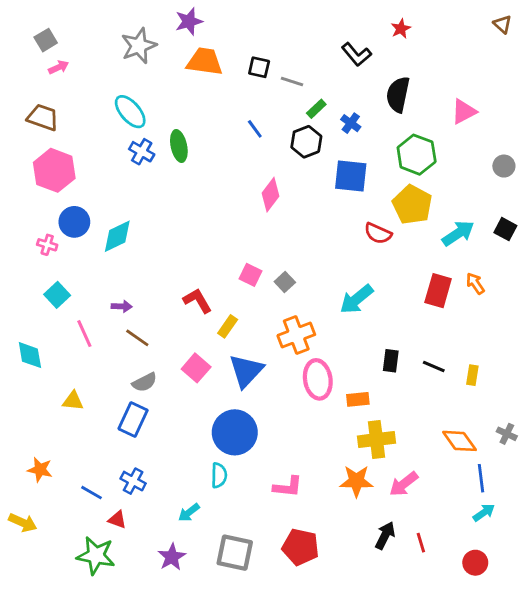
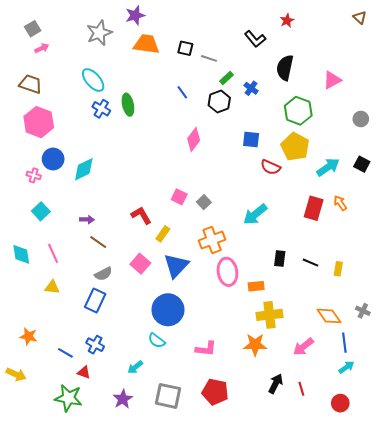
blue square: (351, 176) -> (251, 139), moved, size x0.7
pink line: (84, 334) -> (53, 253), moved
cyan semicircle: (219, 475) -> (157, 341), turned 126
pink arrow: (404, 484) -> (303, 347), moved

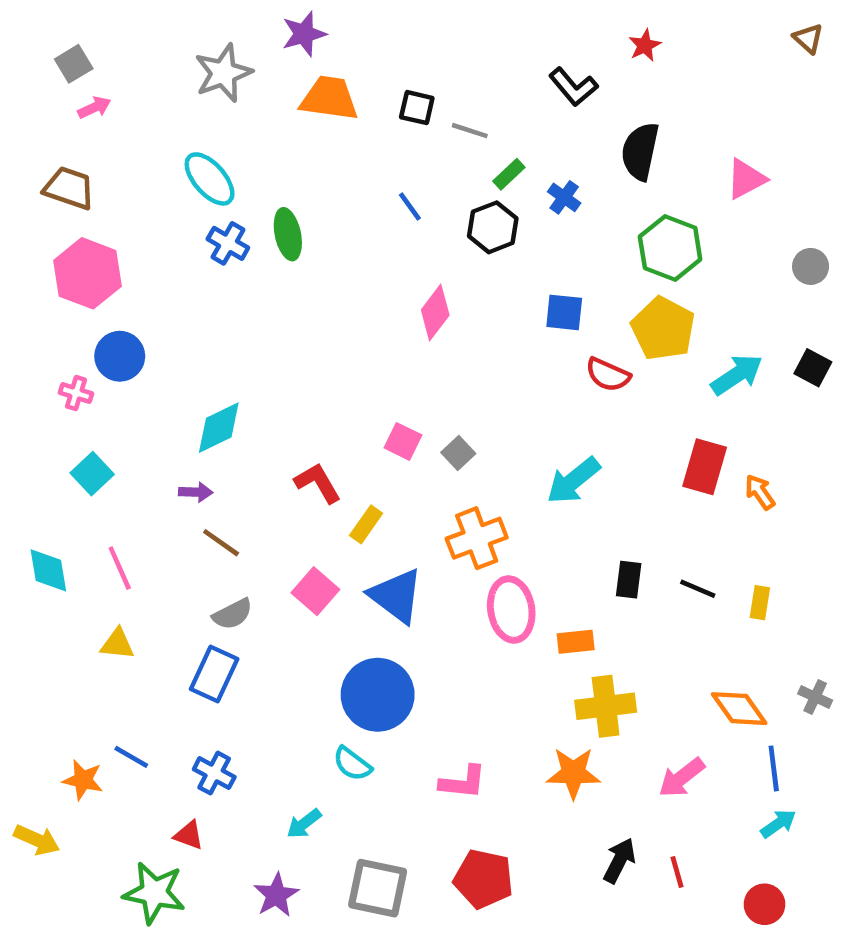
cyan diamond: (84, 169) -> (219, 428), moved
orange arrow: (340, 203) -> (760, 492), moved
blue triangle: (176, 266) -> (396, 596), turned -36
orange star: (28, 336) -> (83, 780), moved
blue line: (65, 353) -> (131, 757), moved

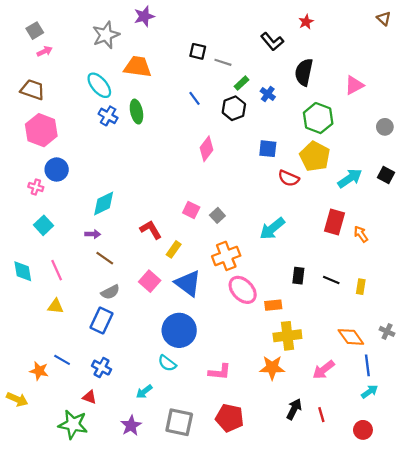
orange trapezoid: (329, 98) -> (138, 67), moved
pink ellipse: (511, 610) -> (243, 290), turned -36

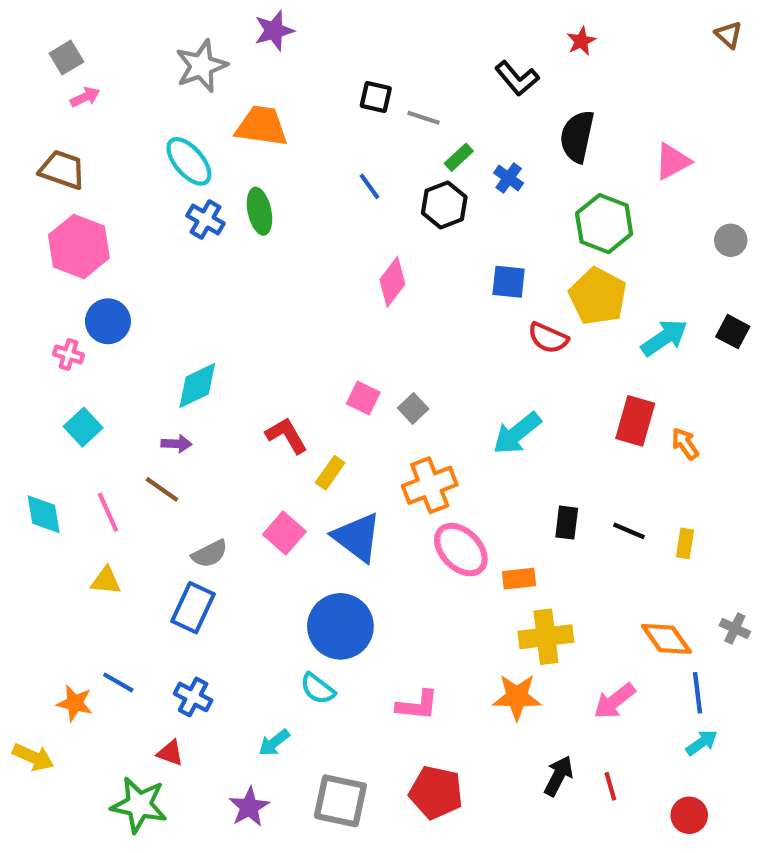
brown line: (105, 258) -> (162, 489), moved

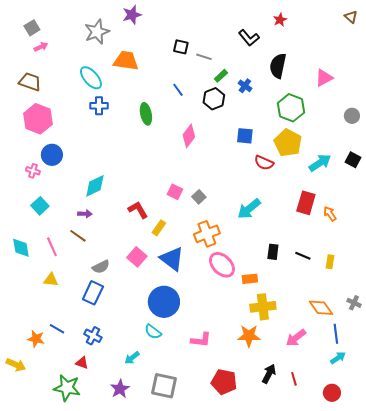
green ellipse: (259, 211) -> (146, 114), moved
blue cross: (206, 220) -> (99, 106), turned -30
red pentagon: (436, 792) -> (224, 382), moved

